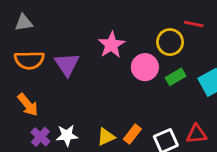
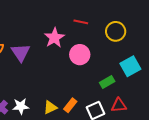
red line: (194, 24) -> (81, 22), moved
yellow circle: (170, 42) -> (116, 31), moved
green rectangle: (176, 77) -> (107, 82), moved

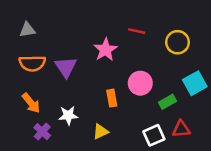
pink circle: (80, 55) -> (140, 83), moved
orange rectangle: (70, 105) -> (112, 98), moved, turned -48
white star: (21, 106) -> (68, 115), moved

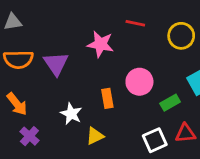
pink star: (106, 50) -> (100, 44), turned -30
white star: (68, 115) -> (71, 114), moved, turned 30

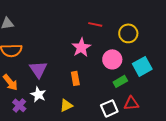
pink star: (100, 44) -> (81, 47), moved, turned 30
purple triangle: (56, 64) -> (38, 69), moved
pink circle: (139, 82) -> (112, 59), moved
white star: (71, 114) -> (38, 94), moved

